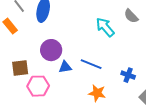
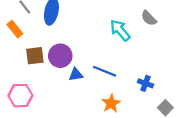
brown square: (20, 68) -> (35, 56), moved
pink hexagon: (38, 86) -> (20, 96), moved
orange star: (97, 93) -> (111, 103), turned 30

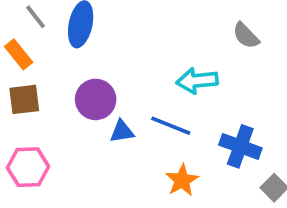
cyan arrow: (120, 30) -> (197, 81), moved, turned -55
brown square: (35, 56) -> (24, 99), moved
blue cross: (145, 83) -> (240, 146), size x1.5

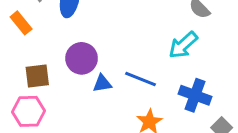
cyan arrow: (197, 81) -> (183, 45), moved, turned -36
brown square: (24, 99) -> (37, 76), moved

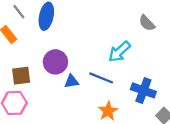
cyan arrow: (183, 45) -> (119, 52), moved

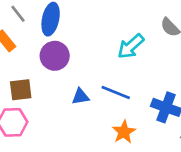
cyan arrow: (119, 52) -> (131, 46), moved
purple circle: (55, 62) -> (55, 56), moved

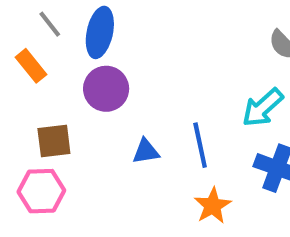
cyan arrow: (131, 46) -> (263, 108), moved
blue line: (116, 92) -> (200, 145), turned 56

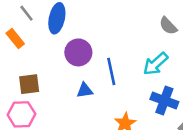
purple circle: (106, 89) -> (78, 52), moved
blue line: (200, 145) -> (111, 71), moved

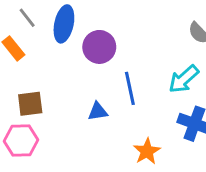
purple circle: (78, 52) -> (99, 47), moved

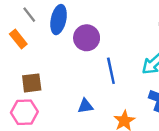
blue triangle: (98, 111) -> (85, 106), moved

